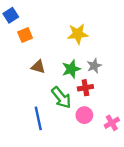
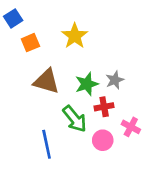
yellow star: (78, 34) -> (75, 36), moved, turned -30
brown triangle: (38, 67) -> (47, 81), size x1.5
pink cross: (112, 123) -> (131, 127), moved, turned -32

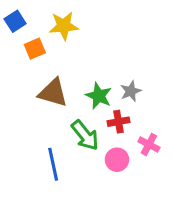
yellow star: (75, 36) -> (64, 26), moved, turned 30
green star: (87, 84) -> (99, 96), turned -30

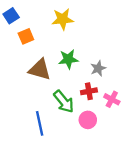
yellow star: (64, 26) -> (63, 19), moved
green star: (99, 96) -> (68, 59), moved, turned -30
pink cross: (149, 144) -> (112, 99), moved

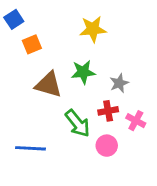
yellow star: (63, 19) -> (93, 29), moved
blue line: (40, 123) -> (30, 148), moved, turned -75

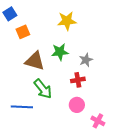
pink cross: (136, 121) -> (98, 121), moved
green arrow: (78, 123) -> (43, 89), moved

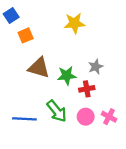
green star: (60, 52) -> (67, 76), moved
green arrow: (43, 89) -> (57, 111), moved
pink cross: (98, 121) -> (109, 117), moved

